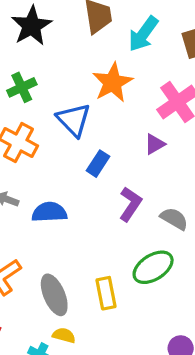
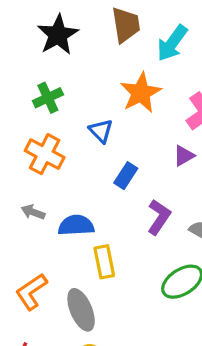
blue triangle: (74, 120) -> (101, 131), size x0.7
yellow rectangle: (106, 293) -> (104, 262), moved

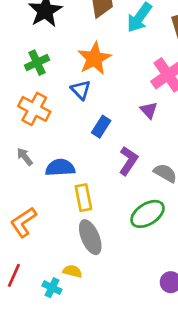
orange star: (141, 93) -> (94, 58), moved
purple triangle: (184, 156) -> (149, 110), turned -42
gray arrow: (33, 212) -> (25, 157), turned 30
gray ellipse: (81, 310) -> (90, 237), moved

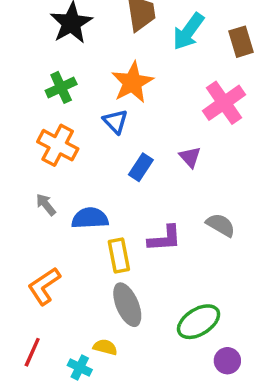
purple triangle: (149, 110) -> (190, 157), moved
purple L-shape: (128, 161) -> (165, 239), moved, turned 52
green ellipse: (148, 214) -> (199, 322), moved

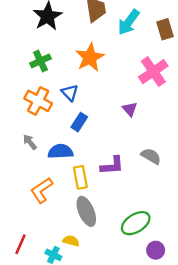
blue triangle: (115, 121) -> (70, 93), moved
blue rectangle: (141, 167) -> (79, 122), moved
orange L-shape: (44, 286) -> (42, 190), moved

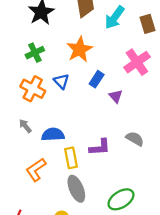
blue rectangle: (79, 122) -> (97, 79), moved

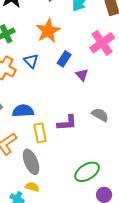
gray ellipse: (76, 189) -> (31, 162), moved

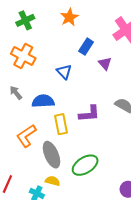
orange star: (48, 31) -> (69, 17), size x0.7
blue triangle: (31, 61) -> (64, 72), moved
green ellipse: (87, 172) -> (85, 165), moved

